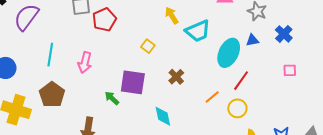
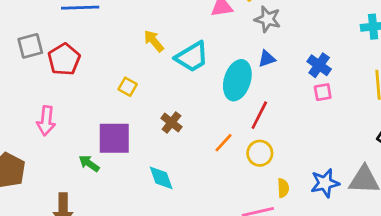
blue cross: (284, 34) -> (319, 65), moved

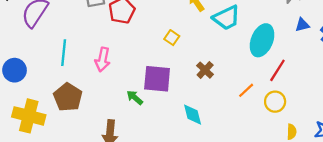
blue triangle: (267, 59) -> (302, 25), moved

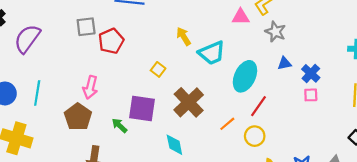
cyan line: (64, 53) -> (37, 93), moved
brown cross: (205, 70) -> (189, 102), size x1.8
brown pentagon: (68, 97) -> (78, 117), moved

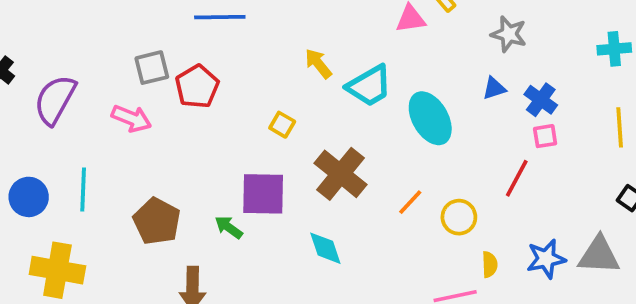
gray star: (275, 32) -> (509, 34), moved
cyan ellipse: (245, 76) -> (430, 118), turned -48
pink arrow: (90, 87) -> (131, 118), moved, turned -75
red line: (258, 106) -> (517, 178), moved

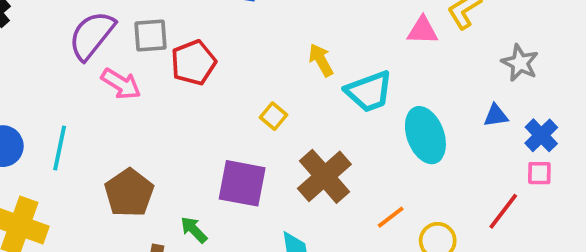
purple semicircle: (55, 100) -> (92, 35), moved
green arrow: (229, 227) -> (194, 230), moved

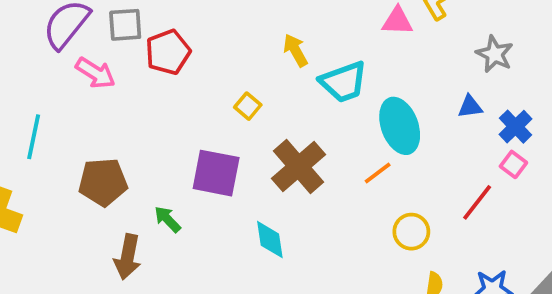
pink square: (539, 173) -> (513, 164), turned 36
brown pentagon: (129, 193) -> (103, 182), turned 30
orange line: (391, 217) -> (378, 173), moved

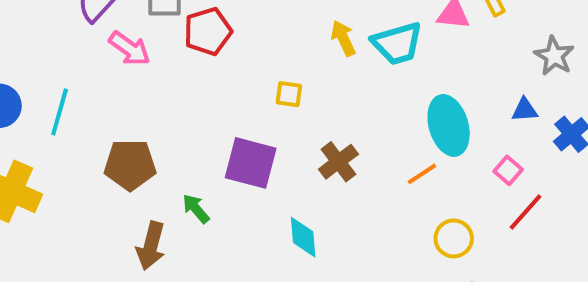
cyan trapezoid: (343, 82) -> (397, 43), moved
yellow square: (248, 106) -> (289, 94), turned -36
pink square: (513, 164) -> (508, 170), moved
brown cross: (298, 167) -> (338, 162), size x0.7

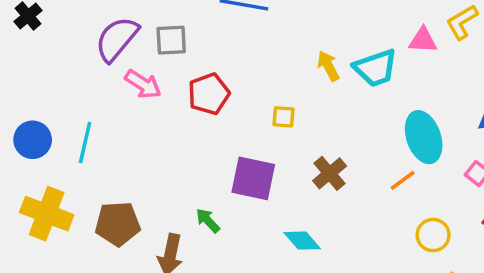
red pentagon: (208, 31) -> (209, 94), moved
brown pentagon: (130, 165) -> (118, 224), moved
cyan diamond: (303, 237) -> (302, 241), turned -33

